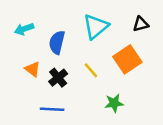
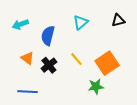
cyan triangle: (96, 27) -> (81, 22), size x0.7
orange square: (127, 59) -> (107, 63), moved
blue line: (52, 109) -> (28, 92), moved

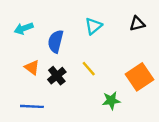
orange square: (107, 63) -> (140, 77), moved

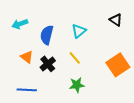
black triangle: (137, 24) -> (116, 20), turned 48
cyan triangle: (93, 26) -> (79, 31), moved
green star: (111, 101) -> (77, 85), moved

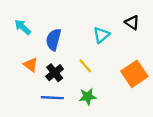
cyan arrow: (20, 24) -> (23, 27), turned 63
cyan triangle: (79, 31) -> (101, 35), moved
blue line: (27, 90) -> (52, 98), moved

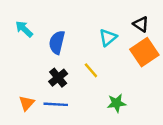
orange triangle: (31, 65) -> (27, 103), moved, turned 35
orange square: (134, 74) -> (144, 52), moved
green star: (88, 97) -> (116, 103), moved

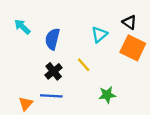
orange square: (144, 52) -> (133, 48), turned -30
orange triangle: (27, 103) -> (26, 104), moved

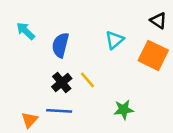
black triangle: (129, 22) -> (158, 21), moved
yellow line: (84, 65) -> (88, 80), moved

